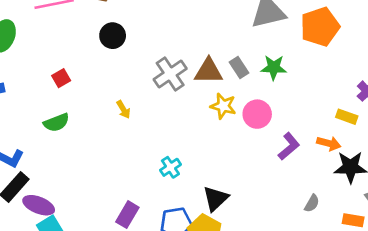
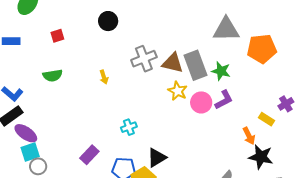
gray rectangle: (239, 67) -> (196, 65), size x1.8
red square: (61, 78) -> (57, 36), moved
orange arrow: (329, 143) -> (249, 136), turned 36
purple L-shape: (289, 146) -> (224, 100), moved

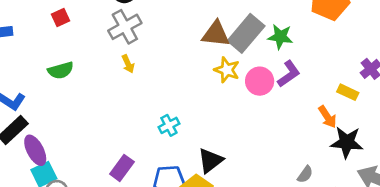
gray cross: (144, 59) -> (125, 27), moved
gray rectangle: (196, 65) -> (246, 33), turned 68
purple ellipse: (26, 133) -> (35, 150), turned 35

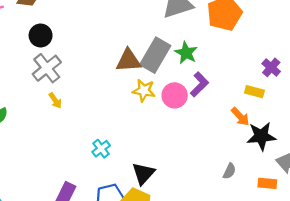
green star: (280, 37) -> (186, 53), turned 30

